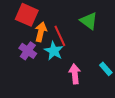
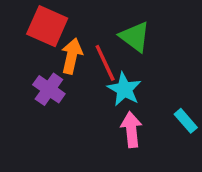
green triangle: (89, 21) -> (135, 37), moved
cyan star: (54, 51) -> (124, 89), moved

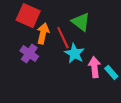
pink arrow: (131, 130) -> (95, 67), moved

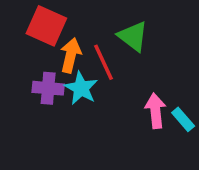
purple cross: (29, 53) -> (48, 88), turned -30
cyan star: (75, 53) -> (81, 88), moved

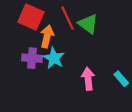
red line: (103, 62) -> (67, 18), moved
pink arrow: (155, 111) -> (88, 79), moved

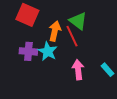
red line: (67, 18) -> (72, 36), moved
orange arrow: (47, 36) -> (55, 31), moved

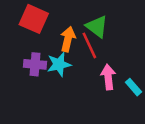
cyan star: (48, 51) -> (59, 64), turned 30
pink arrow: (78, 70) -> (108, 77), moved

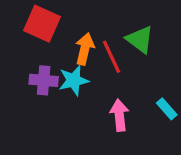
green triangle: (97, 26) -> (140, 39), moved
pink arrow: (108, 77) -> (119, 115), moved

